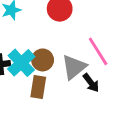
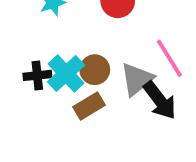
black arrow: (91, 83) -> (160, 100), size x1.5
brown rectangle: (38, 87) -> (89, 106), turned 50

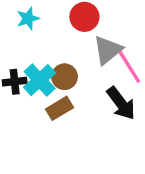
gray triangle: (137, 79) -> (108, 50), moved

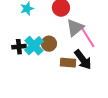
brown rectangle: (60, 108) -> (68, 63), moved, turned 35

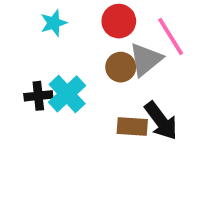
pink line: (88, 38) -> (171, 36), moved
brown circle: (49, 44) -> (121, 67), moved

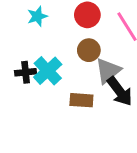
gray triangle: (146, 59) -> (108, 71), moved
brown rectangle: (132, 127) -> (81, 100), moved

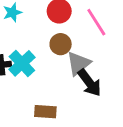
brown rectangle: (81, 100) -> (45, 112), moved

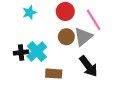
gray triangle: (78, 63) -> (83, 37), moved
brown rectangle: (45, 112) -> (54, 74), moved

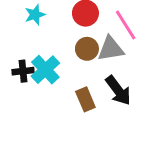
gray triangle: (83, 37) -> (111, 49), turned 30
brown rectangle: (54, 74) -> (85, 99), moved, turned 63

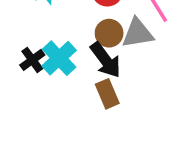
black cross: (23, 71) -> (32, 60), turned -30
black arrow: (118, 90) -> (105, 60), moved

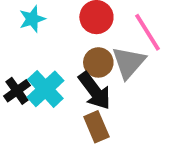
gray triangle: (138, 33) -> (129, 62), turned -40

